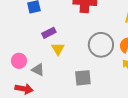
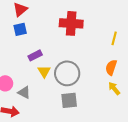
gray circle: (101, 45) -> (67, 73), moved

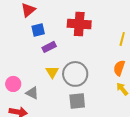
blue square: (20, 29) -> (38, 30), moved
purple rectangle: (35, 55) -> (49, 47), moved

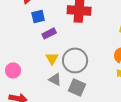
gray triangle: (32, 93) -> (55, 79), moved
gray square: (77, 101) -> (77, 87), turned 30

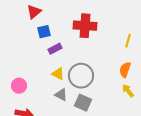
yellow triangle: (52, 58) -> (58, 74), turned -32

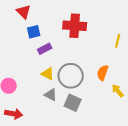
red triangle: (34, 12) -> (24, 12), turned -35
orange semicircle: (125, 70) -> (103, 73), moved

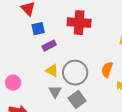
gray triangle: (51, 95) -> (55, 92), turned 32
gray square: (73, 103) -> (77, 100), turned 30

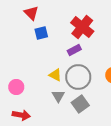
red cross: (79, 23) -> (82, 27), turned 35
purple rectangle: (49, 46) -> (74, 50), moved

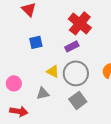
blue square: (41, 33) -> (36, 42), moved
gray triangle: (58, 96) -> (43, 93), moved, turned 48

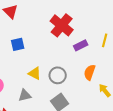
purple rectangle: (72, 46) -> (81, 45), moved
gray circle: (76, 73) -> (58, 75), size x0.7

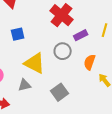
yellow triangle: (35, 73) -> (35, 63), size x1.6
gray circle: (58, 75) -> (63, 51), moved

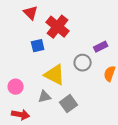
red cross: (62, 15) -> (58, 27), moved
gray square: (60, 92) -> (69, 104), moved

